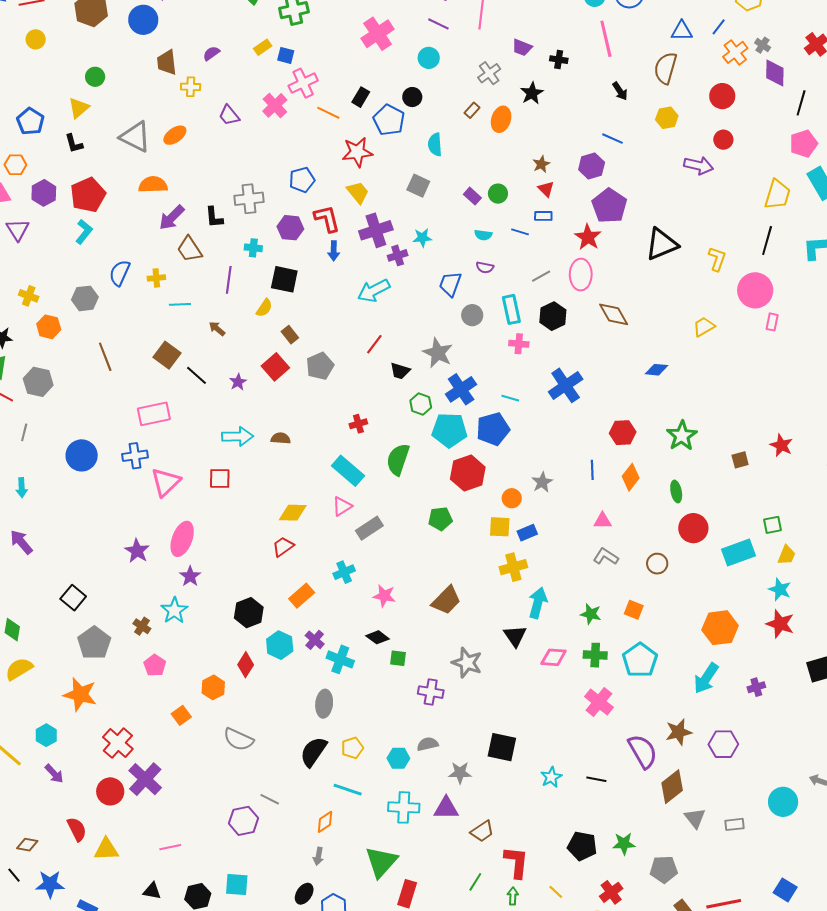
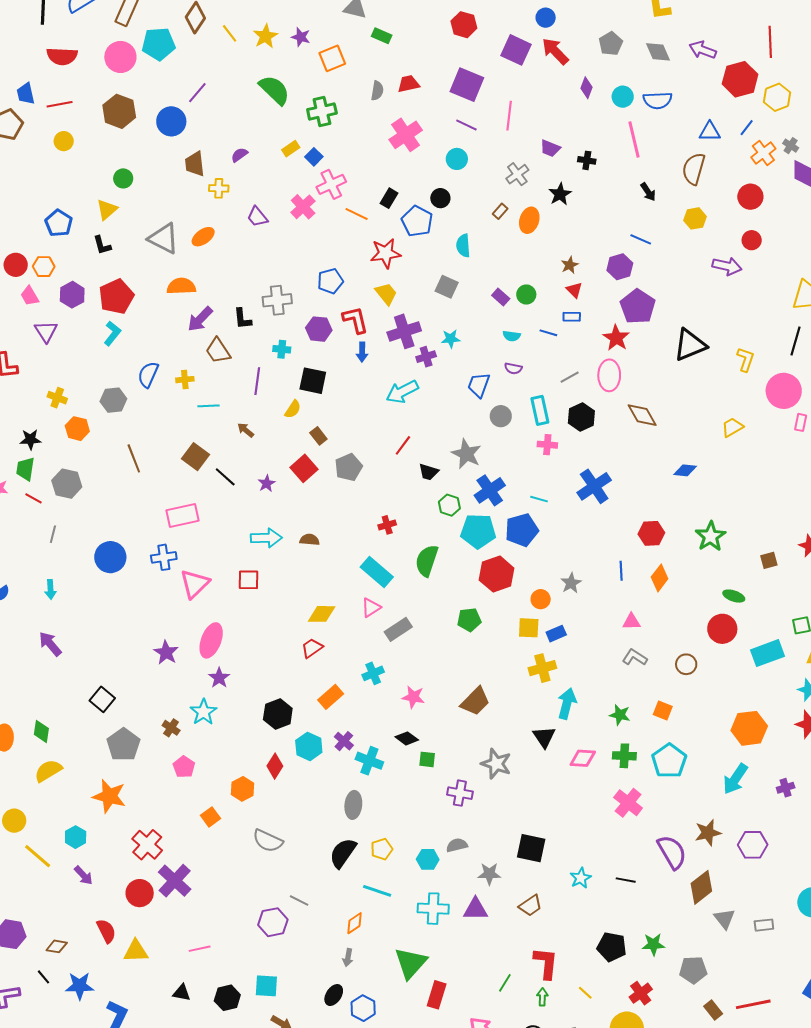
blue square: (286, 55) -> (314, 157), turned 30
green ellipse: (676, 491) -> (734, 596), moved, turned -60
brown trapezoid: (482, 831) -> (530, 906), moved

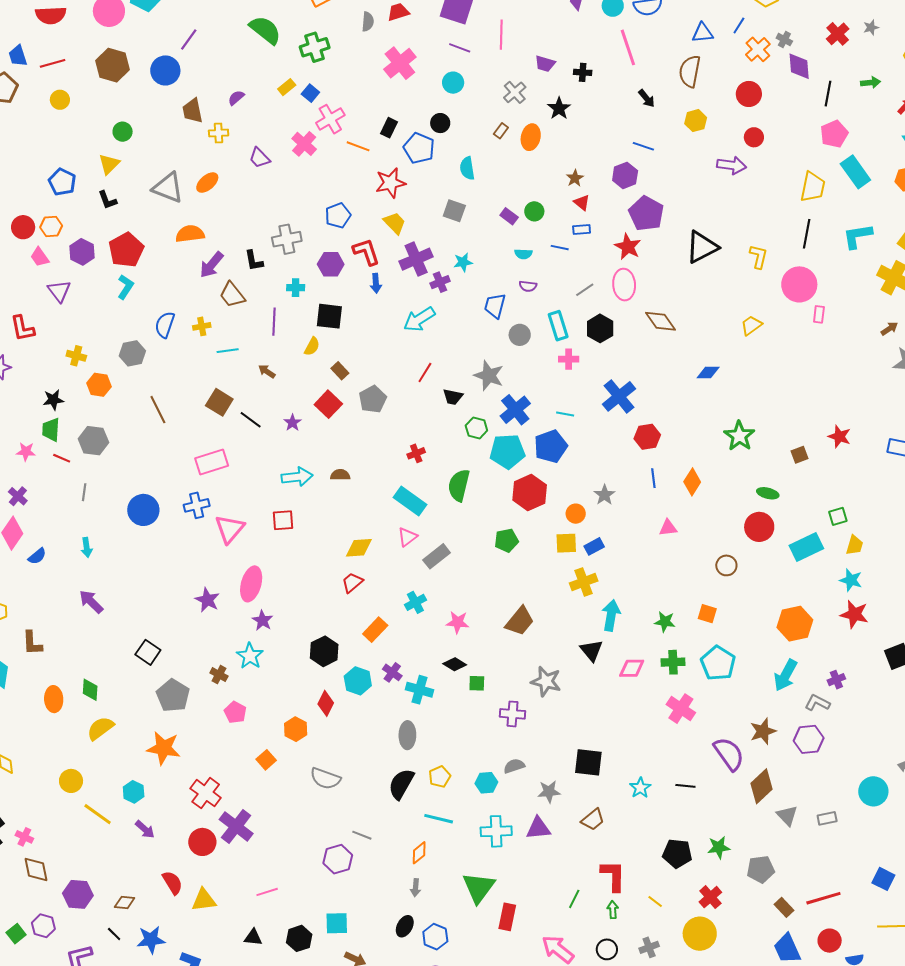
red hexagon: (651, 533) -> (647, 437), moved
gray L-shape: (635, 657) -> (817, 703), moved

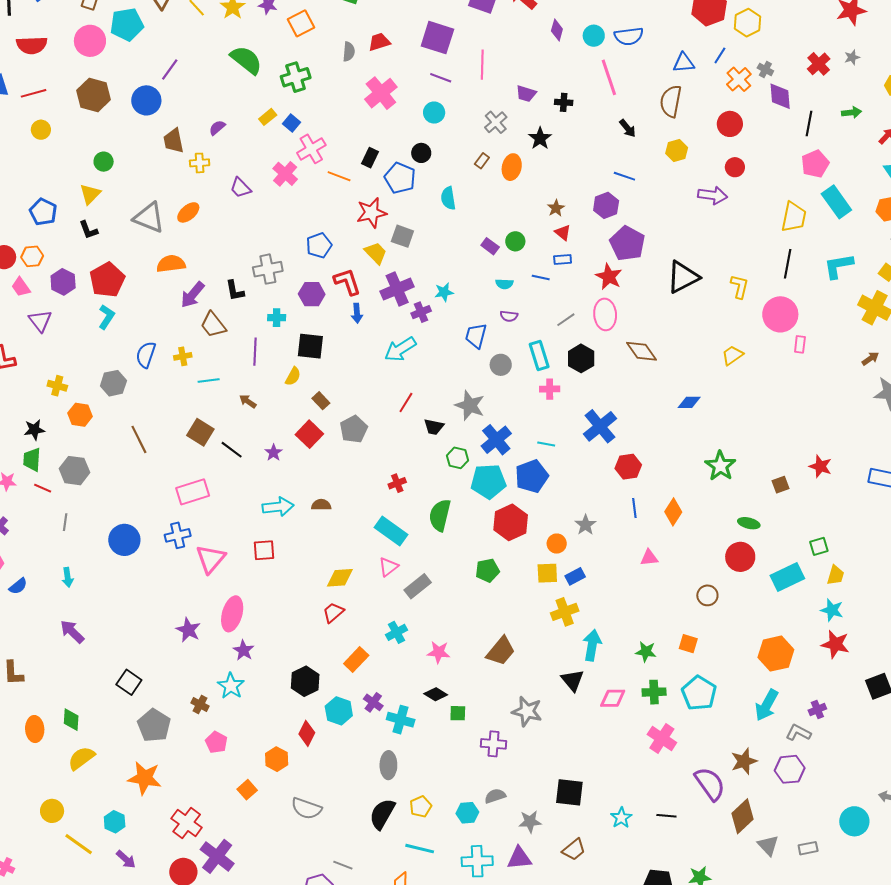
gray square: (454, 211) -> (402, 236), moved

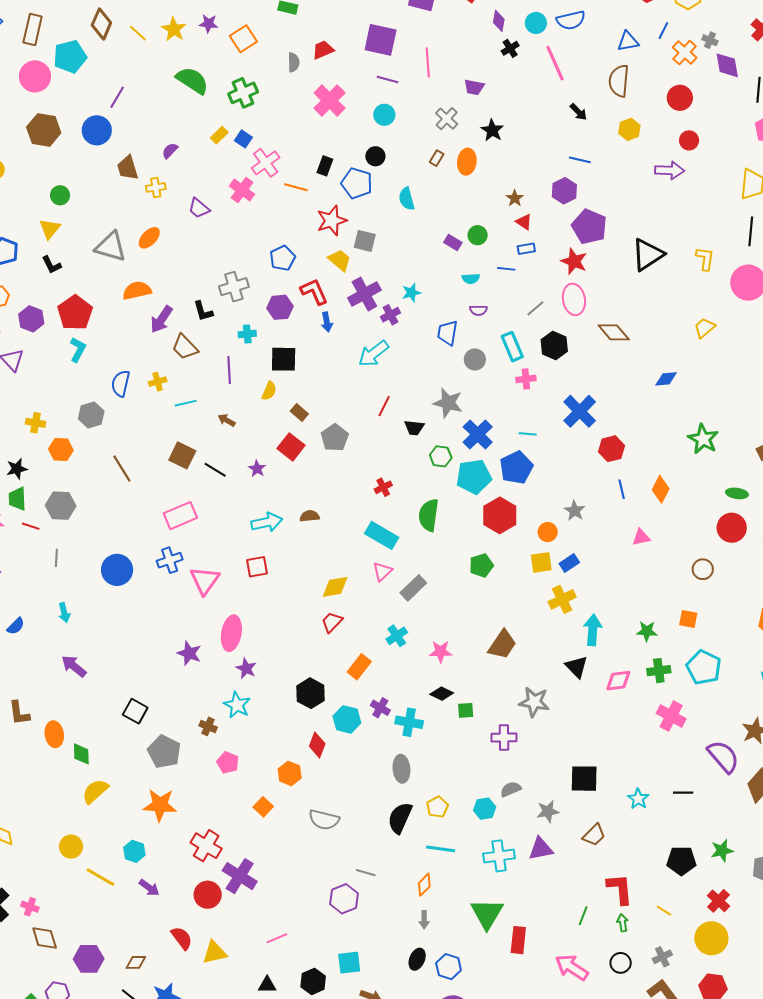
black cross: (564, 102) -> (510, 48), moved, turned -30
orange ellipse: (35, 729) -> (54, 734), moved

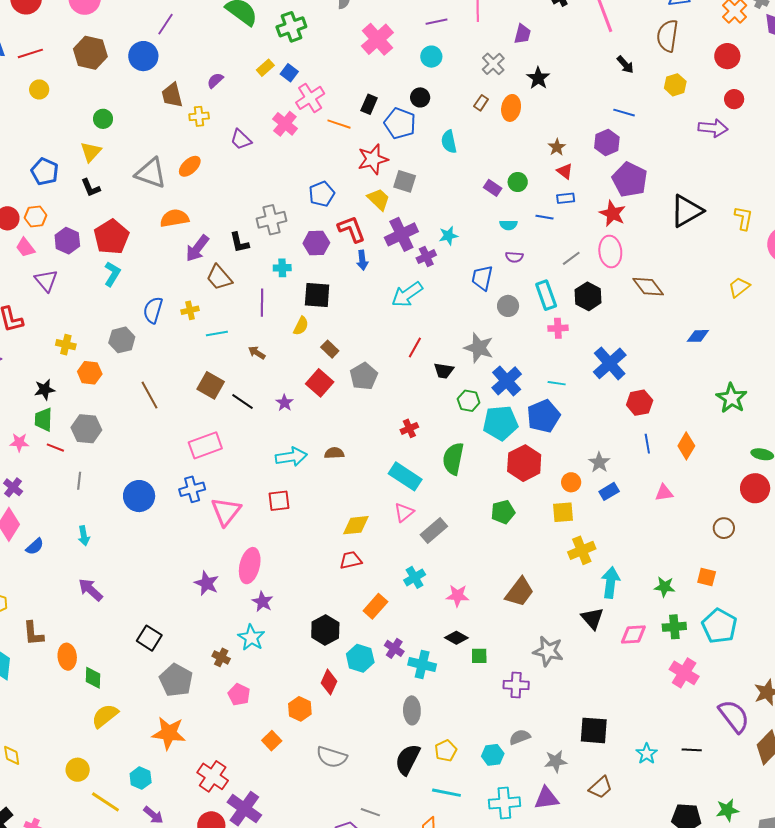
purple line: (388, 80) -> (437, 22), turned -30
purple trapezoid: (474, 87) -> (522, 34), turned -90
blue rectangle: (569, 563) -> (609, 491), moved
red trapezoid: (332, 622) -> (351, 560), turned 30

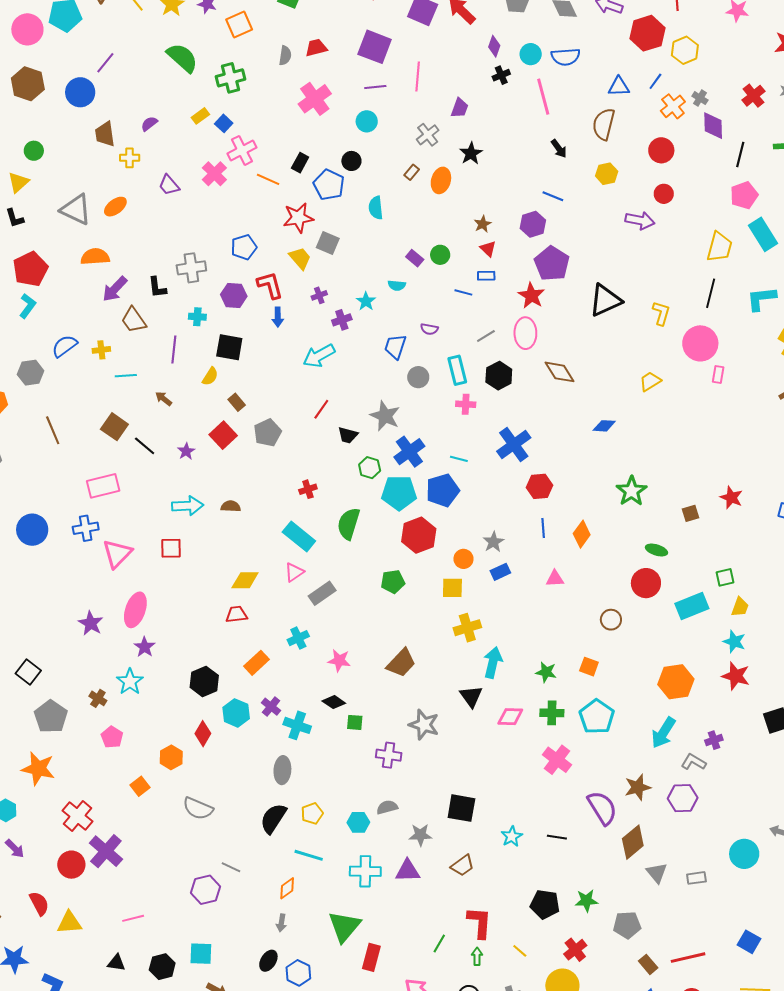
cyan semicircle: (508, 225) -> (397, 285), moved
purple cross: (401, 234) -> (319, 295), size x0.5
cyan star: (448, 236) -> (366, 301), turned -30
blue semicircle: (153, 310) -> (65, 346), turned 32

